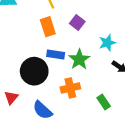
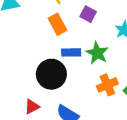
orange cross: (70, 88) -> (107, 85), moved
red triangle: (11, 97) -> (32, 107), turned 32

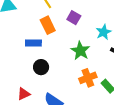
blue rectangle: (71, 52) -> (33, 43), moved
black circle: (51, 74) -> (41, 67), size x0.6

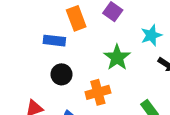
orange cross: (88, 78) -> (98, 92), moved

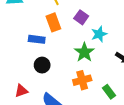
cyan star: (151, 35) -> (99, 34), moved
orange cross: (98, 92) -> (82, 80), moved

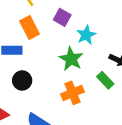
green rectangle: (109, 92) -> (105, 80), moved

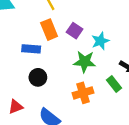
purple square: (62, 17) -> (75, 31), moved
green star: (71, 59) -> (85, 62), turned -30

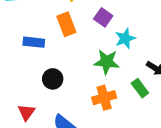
purple square: (75, 31) -> (103, 17), moved
blue rectangle: (31, 49) -> (34, 42), moved
red triangle: (16, 107) -> (26, 112), turned -35

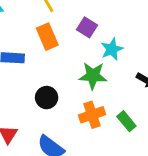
black circle: (53, 79) -> (47, 98), moved
green rectangle: (140, 88) -> (126, 121), moved

